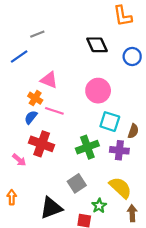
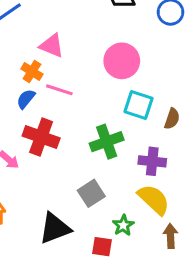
purple cross: (119, 150) -> (152, 161), moved

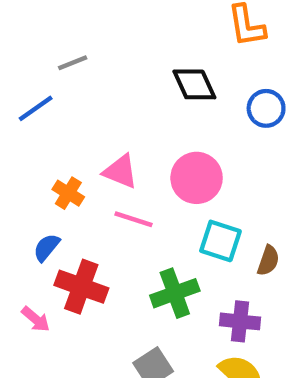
pink triangle: (52, 46) -> (120, 171), moved
pink line: (59, 90) -> (133, 219), moved
blue semicircle: (26, 99) -> (47, 247), moved

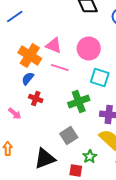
orange cross: (68, 193) -> (30, 56), size x1.6
blue semicircle: (47, 247) -> (28, 78), moved
red cross: (81, 287) -> (36, 98), size x0.6

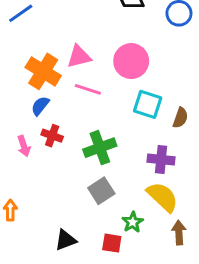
pink triangle: (54, 46) -> (79, 57), turned -36
green cross: (79, 102) -> (100, 148), moved
pink arrow: (15, 114) -> (24, 146), moved, turned 32
black triangle: (45, 158) -> (66, 240), moved, size x0.7

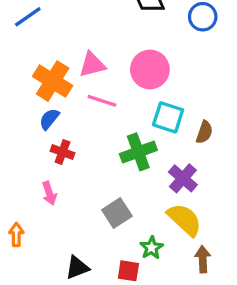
pink arrow: (24, 146) -> (49, 193), moved
green cross: (100, 148) -> (138, 152), moved
purple cross: (161, 159) -> (183, 178), turned 35

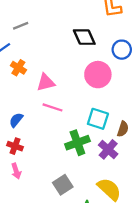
pink circle: (150, 69) -> (98, 75), moved
orange cross: (53, 81) -> (18, 68), moved, size x0.6
red cross: (62, 152) -> (15, 146), moved
purple cross: (183, 178) -> (108, 149), moved

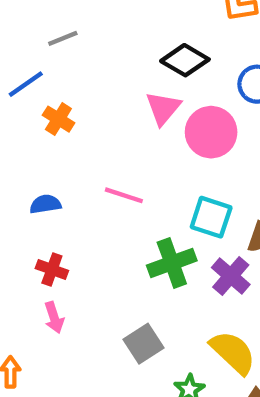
black diamond: (84, 37) -> (185, 60), turned -35
pink triangle: (46, 83) -> (163, 108), moved, turned -36
blue semicircle: (16, 120) -> (45, 204), moved, turned 42

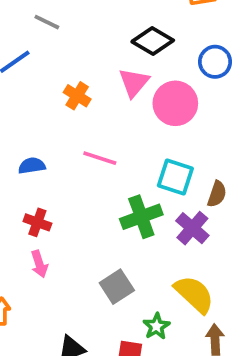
gray line: (63, 38) -> (47, 22), turned 48
orange cross: (58, 119) -> (77, 96), moved

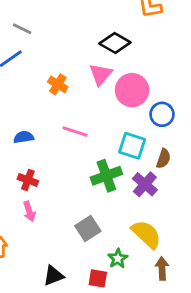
gray line: (47, 22) -> (22, 29), moved
blue circle: (215, 62) -> (162, 114), moved

